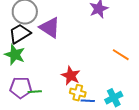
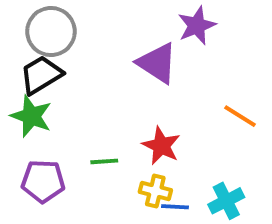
purple triangle: (50, 28) -> (157, 63), moved
red star: (71, 76) -> (161, 146), moved
green line: (35, 92) -> (104, 161), moved

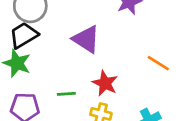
purple triangle: (157, 63) -> (86, 39), moved

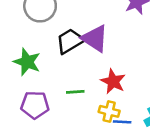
black trapezoid: (24, 35) -> (70, 41), moved

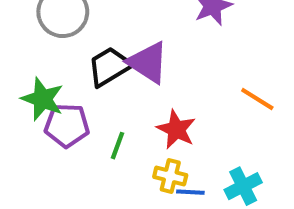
green line: (75, 92) -> (118, 146), turned -66
purple pentagon: (35, 105) -> (67, 125), moved

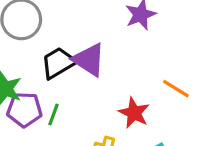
red star: (176, 129) -> (134, 113), moved
green line: (118, 146) -> (53, 114), moved

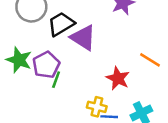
black trapezoid: (58, 63) -> (61, 24), moved
purple pentagon: (24, 110) -> (46, 65), moved, turned -30

